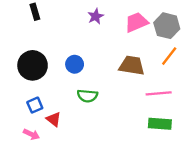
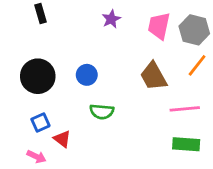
pink trapezoid: (136, 22) -> (159, 26), turned -55
brown trapezoid: (132, 65) -> (153, 76), turned -128

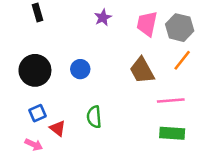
green semicircle: (102, 112) -> (94, 117), moved, turned 80

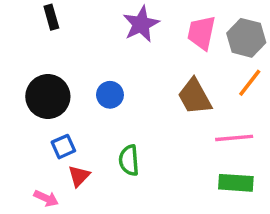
purple star: (103, 18) -> (141, 24), size x1.5
blue square: (38, 113) -> (63, 147), moved
red triangle: (58, 128) -> (79, 176), turned 36

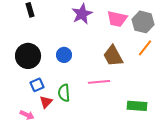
pink trapezoid: (201, 33) -> (117, 19), turned -90
pink line: (234, 138) -> (99, 82), moved
green semicircle: (129, 160) -> (64, 93), moved

